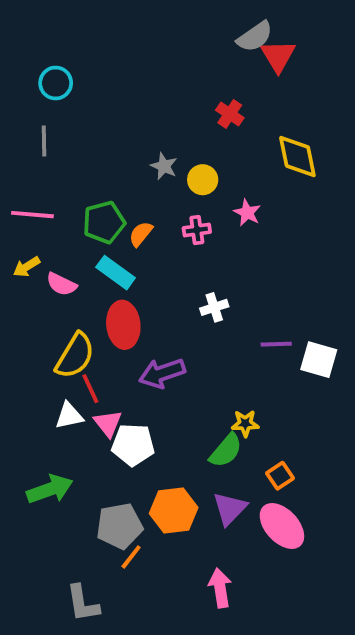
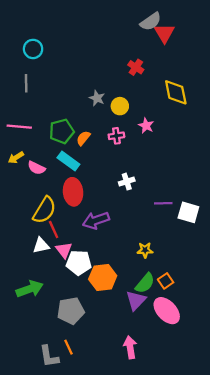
green semicircle: (226, 451) -> (145, 283), moved
orange hexagon: (174, 510) -> (103, 278), moved
orange line: (131, 557) -> (68, 347), moved, turned -63

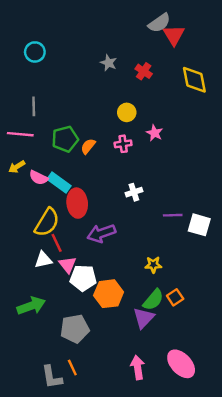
gray line: (26, 83) -> (34, 106), moved
yellow diamond: (176, 92) -> (194, 80), moved
gray star: (97, 98) -> (109, 63), moved
cyan rectangle: (68, 161) -> (59, 183), moved
pink ellipse: (167, 311) -> (181, 364), moved

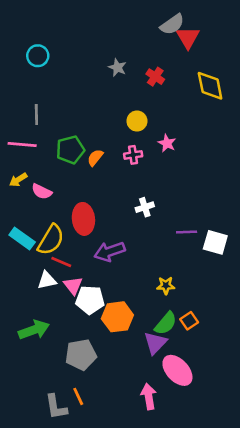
cyan rectangle: (59, 183) -> (22, 239), moved
red line: (57, 243) -> (61, 262), turned -42
pink ellipse: (181, 364) -> (177, 370), moved

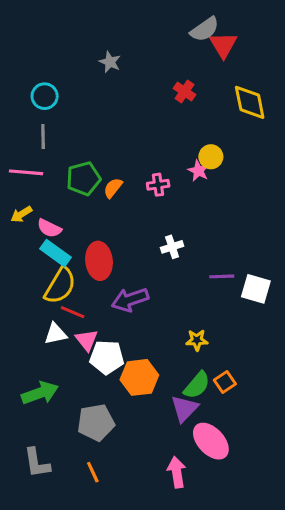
cyan circle: (38, 56) -> (45, 96), moved
gray star: (117, 67) -> (110, 62), moved
yellow circle: (137, 121) -> (211, 157), moved
cyan rectangle: (22, 239) -> (55, 253), moved
gray L-shape: (56, 407) -> (37, 463), moved

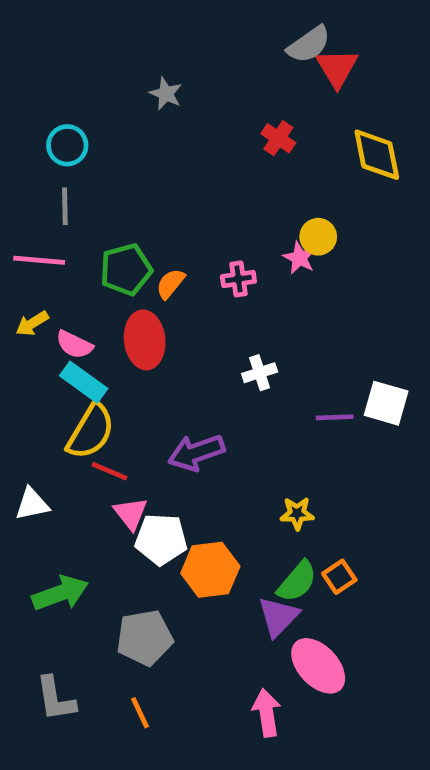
red ellipse: (99, 261) -> (145, 340), moved
white square: (256, 289) -> (386, 403), moved
white triangle: (55, 334) -> (32, 504), moved

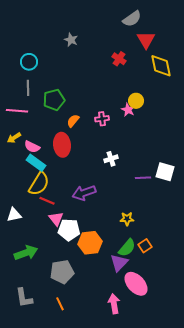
red triangle: (337, 68) -> (146, 40), moved
green pentagon: (126, 270) -> (54, 100), moved

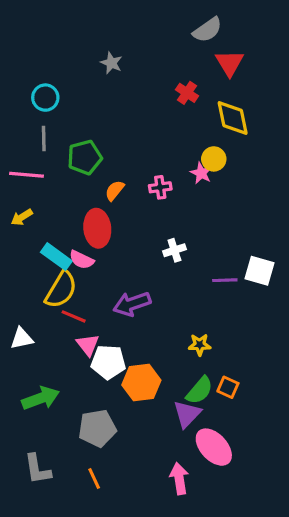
yellow diamond: (161, 66) -> (233, 118), moved
pink semicircle: (32, 147) -> (82, 260), moved
orange square: (145, 246) -> (228, 387), turned -32

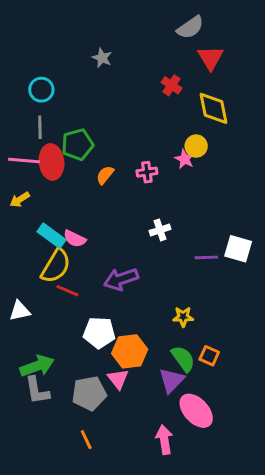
red ellipse: (97, 228) -> (52, 162), moved
pink triangle: (88, 345) -> (118, 379), moved
green semicircle: (200, 390) -> (183, 359), turned -76
gray L-shape: (37, 469) -> (37, 390), moved

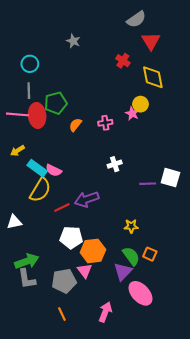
yellow arrow: (20, 200) -> (17, 151), moved
red line: (67, 291) -> (62, 208), moved, turned -49
pink arrow: (164, 440) -> (105, 312), moved, turned 30

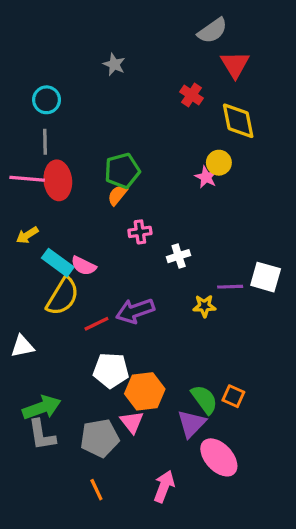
green pentagon: (56, 103) -> (122, 171), moved
pink cross: (105, 123) -> (140, 232), moved
yellow star: (131, 226) -> (204, 306), moved

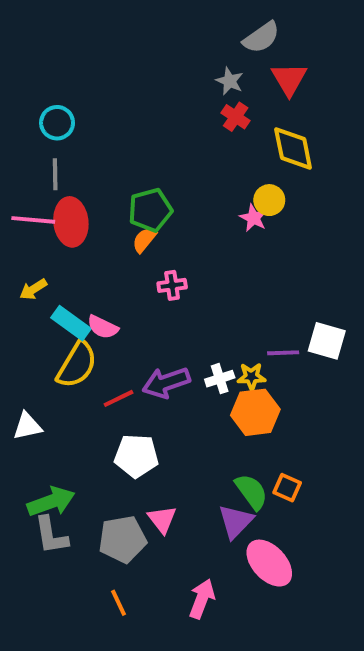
gray star: (114, 64) -> (230, 81), moved
white cross: (179, 256) -> (220, 379), moved
orange hexagon: (145, 391) -> (255, 412), moved

